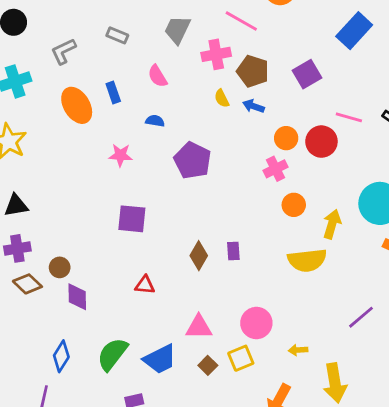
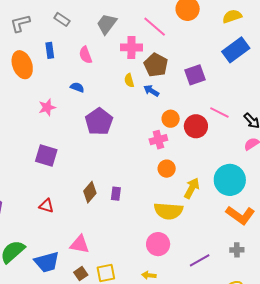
blue rectangle: (113, 92) -> (50, 50), moved
pink star: (120, 155) -> (47, 107), turned -30
pink circle: (256, 323) -> (158, 244), moved

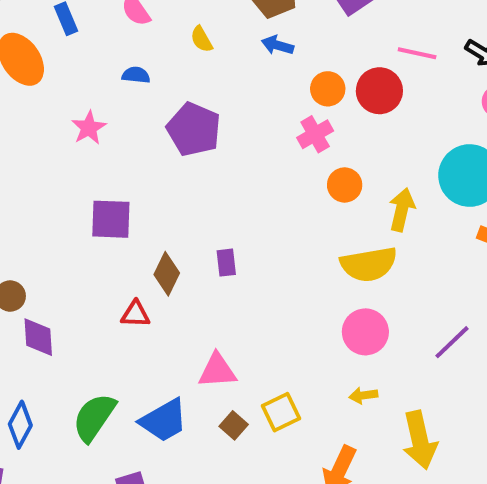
yellow semicircle: (129, 80) -> (202, 39), moved
brown diamond: (90, 192) -> (167, 274), moved
purple rectangle: (116, 194) -> (226, 263), moved

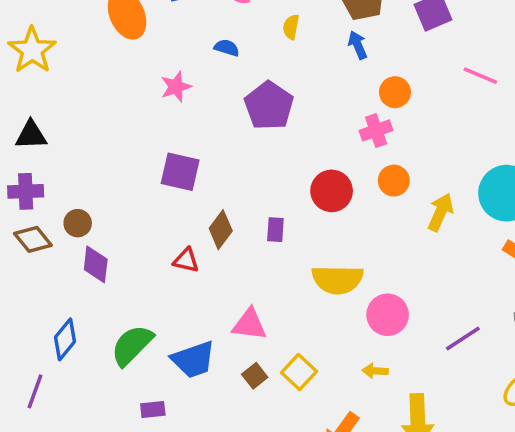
yellow semicircle: (202, 39) -> (291, 27), turned 30
blue arrow: (278, 45) -> (358, 45), turned 40
red circle: (379, 91) -> (332, 191), moved
yellow semicircle: (369, 264) -> (337, 279), moved
yellow square: (281, 412) -> (299, 372), turned -32

